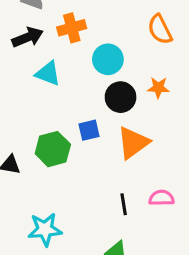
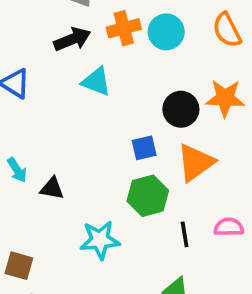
cyan circle: (108, 59) -> (166, 32), moved
orange star: (158, 88) -> (225, 98), size x1.5
green hexagon: (53, 149) -> (148, 196), moved
cyan star: (45, 229) -> (100, 240), moved

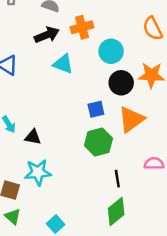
cyan circle: (166, 32) -> (111, 51), moved
black line: (185, 234) -> (117, 179), moved
cyan star: (100, 240) -> (38, 172), moved

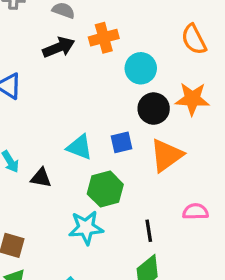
cyan triangle: (63, 64) -> (80, 147), moved
green hexagon: (98, 142) -> (105, 189), moved
cyan star: (38, 172) -> (86, 228), moved

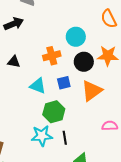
orange cross: (104, 38) -> (52, 56), moved
black arrow: (59, 47) -> (14, 24), moved
black triangle: (41, 178) -> (14, 62), moved
black line: (149, 231) -> (65, 138), moved

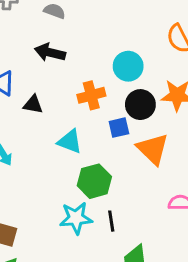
black arrow: (14, 24) -> (50, 52), moved, turned -144
blue square: (64, 83) -> (119, 128), moved
orange triangle: (92, 91) -> (153, 149), turned -40

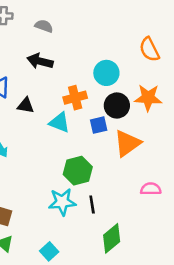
cyan triangle: (70, 141) -> (60, 122), moved
orange triangle: (153, 149) -> (127, 143), turned 40

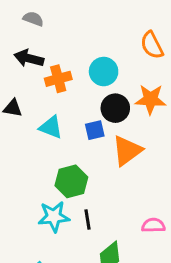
orange cross: (75, 98) -> (58, 79), moved
pink semicircle: (151, 189) -> (153, 225), moved

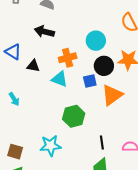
orange cross: (58, 79) -> (68, 58), moved
cyan star: (54, 217) -> (50, 146), moved
black line: (87, 219) -> (102, 143), moved

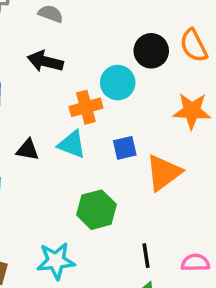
cyan circle: (96, 41) -> (118, 83), moved
black triangle: (33, 66) -> (28, 150), moved
black circle: (104, 66) -> (151, 51), moved

